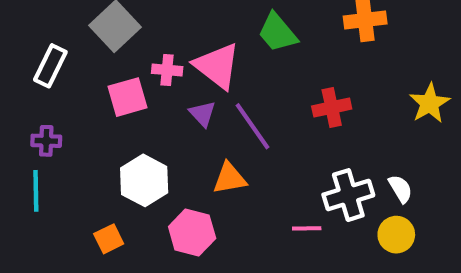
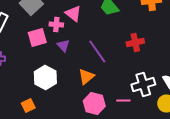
pink triangle: (217, 66) -> (73, 14), moved, size x0.7
purple triangle: (202, 114) -> (63, 46), moved
orange triangle: (230, 178) -> (86, 76), turned -30
pink hexagon: (192, 233) -> (94, 104), moved

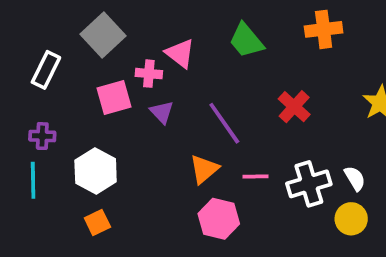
red cross: (135, 42) -> (294, 107), turned -36
white hexagon: (45, 78) -> (96, 171), moved
pink line: (123, 100) -> (256, 177), moved

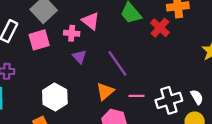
pink square: (114, 97) -> (39, 40), moved
red cross: (294, 107) -> (160, 28), moved
white hexagon: (96, 171) -> (55, 97), moved

